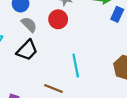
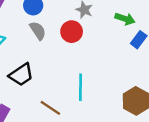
black trapezoid: (27, 50) -> (21, 75), moved

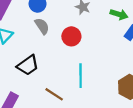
red circle: (72, 32) -> (71, 36), moved

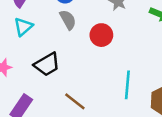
cyan line: (81, 76) -> (127, 85), moved

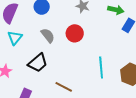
gray semicircle: (68, 20) -> (48, 35), moved

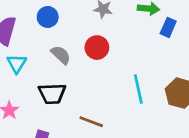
black trapezoid: (38, 63) -> (52, 94), turned 45

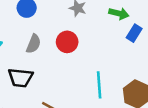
gray semicircle: (61, 55) -> (34, 44), turned 60

